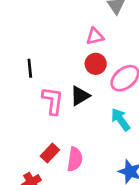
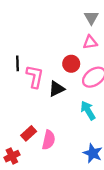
pink triangle: (95, 36) -> (90, 42), moved
pink L-shape: (53, 101) -> (35, 77), moved

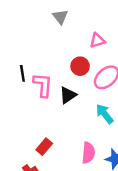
gray triangle: (91, 18) -> (60, 17), moved
pink semicircle: (49, 140) -> (88, 153), moved

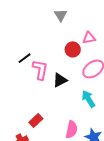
red circle: (80, 66) -> (73, 49), moved
black line: (22, 73) -> (24, 58), turned 56

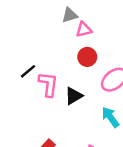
gray triangle: (61, 15) -> (70, 15), turned 48
pink triangle: (89, 38) -> (84, 30), moved

